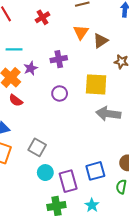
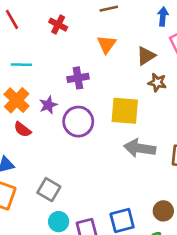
red cross: (42, 17) -> (58, 25), turned -32
brown triangle: (101, 41) -> (146, 56), moved
purple star: (31, 68) -> (48, 105), moved
purple circle: (60, 93) -> (78, 122), size x1.5

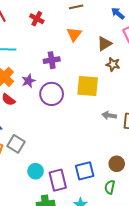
blue arrow: (163, 17) -> (118, 13), turned -56
gray arrow: (140, 148) -> (109, 115), moved, size x0.6
gray square: (49, 190) -> (16, 144), moved

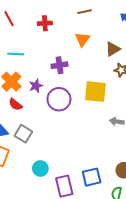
red cross: (37, 19) -> (45, 23), turned -32
gray square: (16, 144) -> (23, 134), moved
cyan circle: (36, 171) -> (40, 169), moved

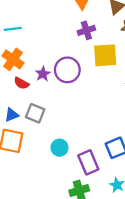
purple cross: (59, 65) -> (86, 30), moved
purple star: (36, 86) -> (43, 74), moved

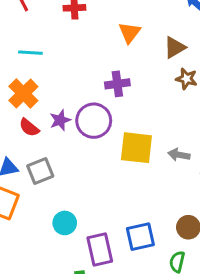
purple cross: (86, 30) -> (117, 84), moved
yellow square: (105, 55) -> (136, 148), moved
gray square: (35, 113) -> (40, 171), turned 36

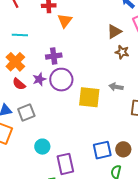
orange triangle: (130, 33) -> (65, 21), moved
purple cross: (117, 84) -> (54, 56), moved
gray arrow: (179, 155) -> (116, 87), moved
blue square: (140, 237) -> (102, 150), moved

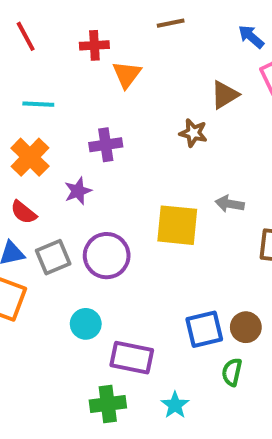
brown star: (122, 52) -> (193, 133), moved
purple circle: (61, 80) -> (107, 256), moved
red semicircle: (19, 84) -> (24, 212), moved
purple rectangle: (65, 164) -> (132, 358), turned -65

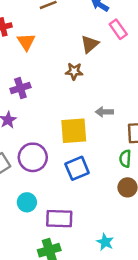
blue square: (204, 329) -> (77, 168), moved
green semicircle: (232, 372) -> (125, 159), moved
cyan star: (175, 405) -> (105, 242), moved

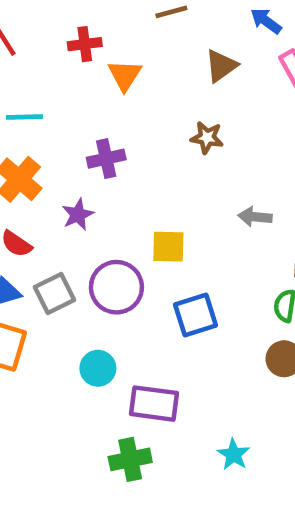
brown triangle: (90, 44) -> (221, 66), moved
yellow square: (74, 131) -> (168, 247), moved, size x0.7

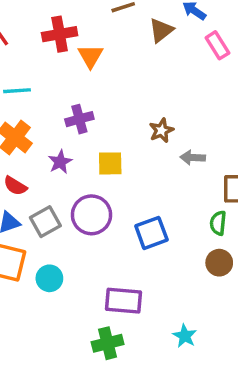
red cross: (85, 44) -> (60, 34), size x1.4
brown triangle: (221, 66) -> (161, 30), moved
brown star: (207, 138) -> (161, 130), moved, turned -30
yellow square: (168, 247) -> (110, 163), moved
cyan circle: (98, 368) -> (49, 278), moved

